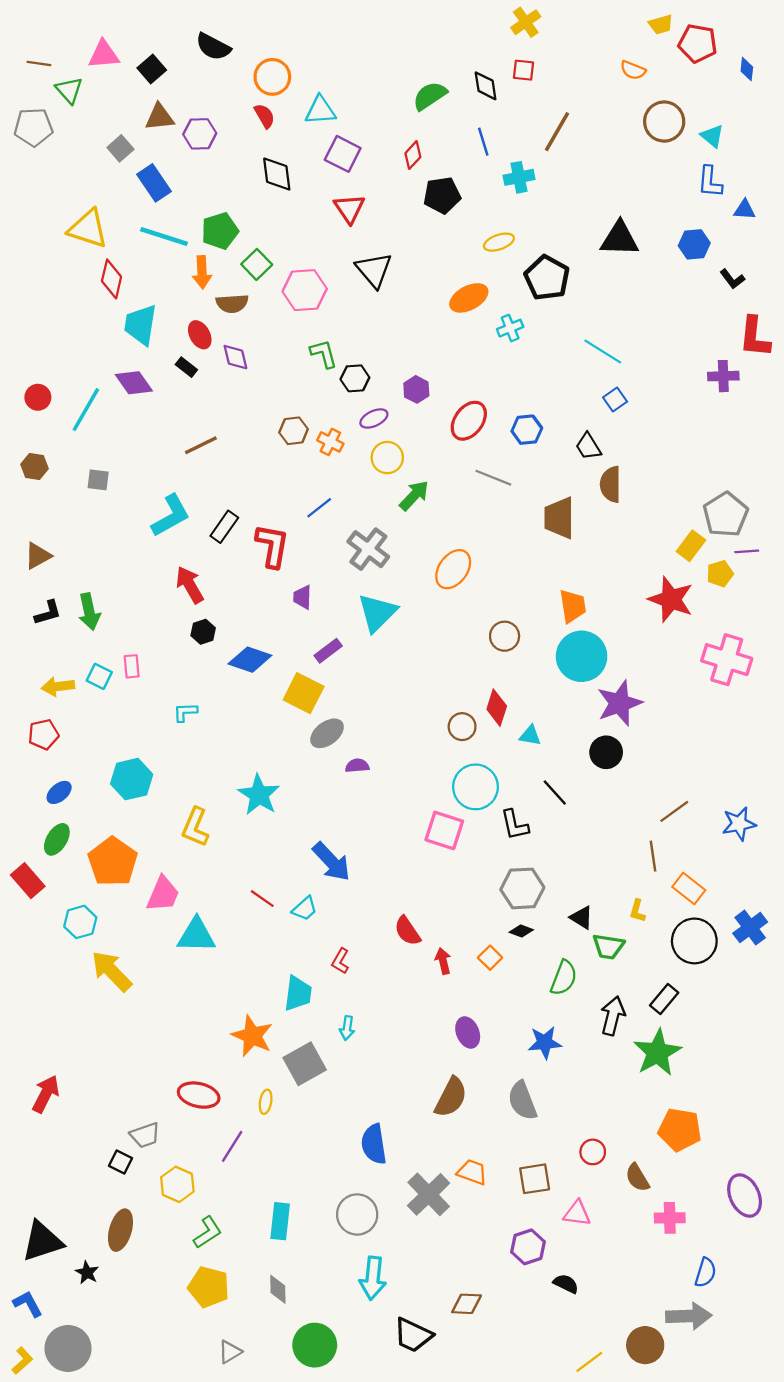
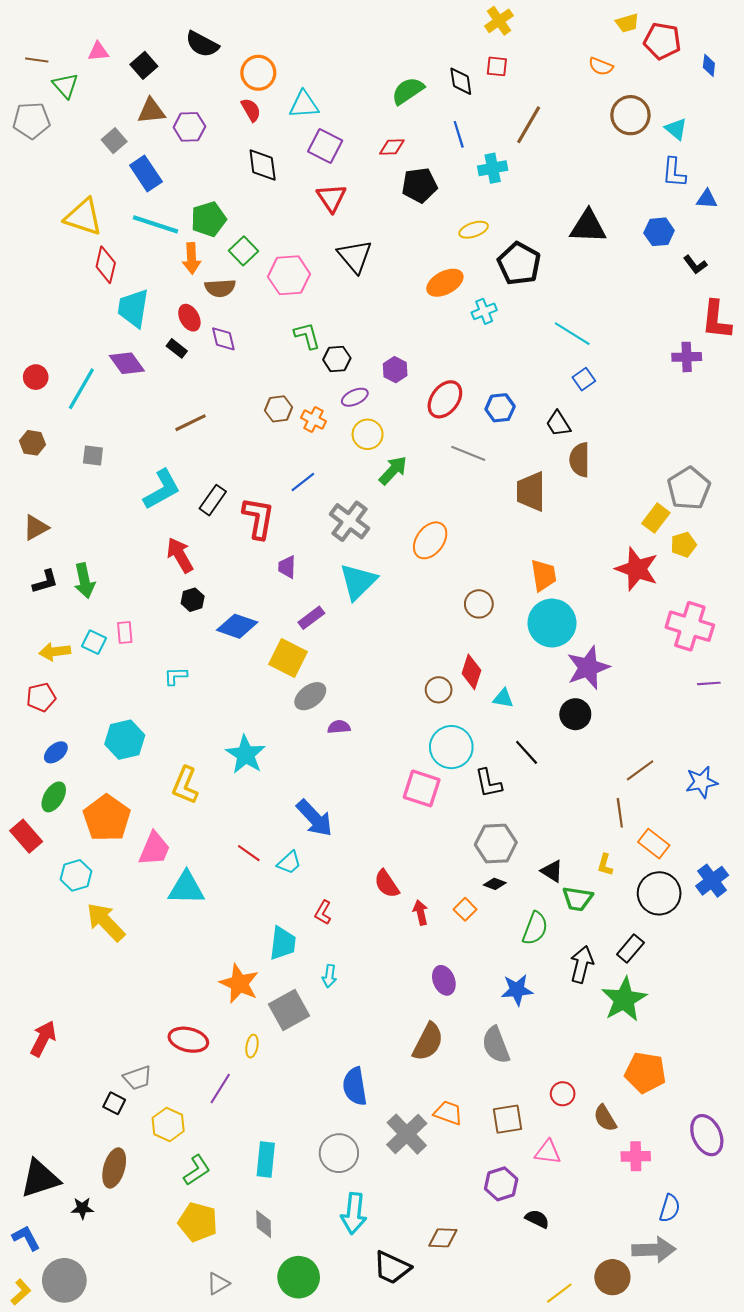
pink triangle: (104, 55) -> (98, 52), size x0.7
red diamond: (413, 155) -> (392, 147), turned 45
purple line: (747, 551) -> (709, 683), moved
black star: (87, 1273) -> (82, 1208), turned -30

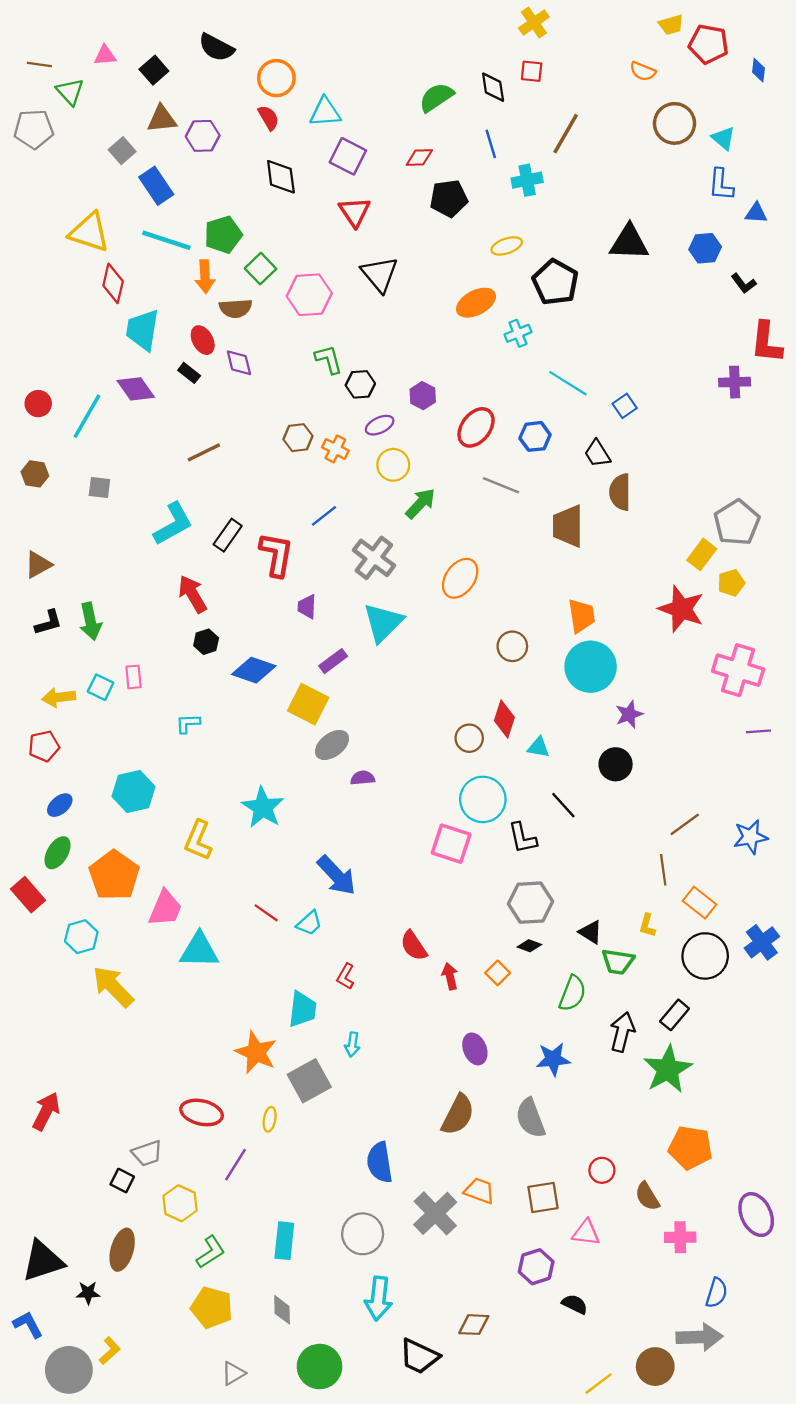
cyan line: (572, 334) -> (568, 383), moved
purple star: (588, 668) -> (629, 714), size x0.6
yellow L-shape: (21, 1292) -> (110, 1351), moved

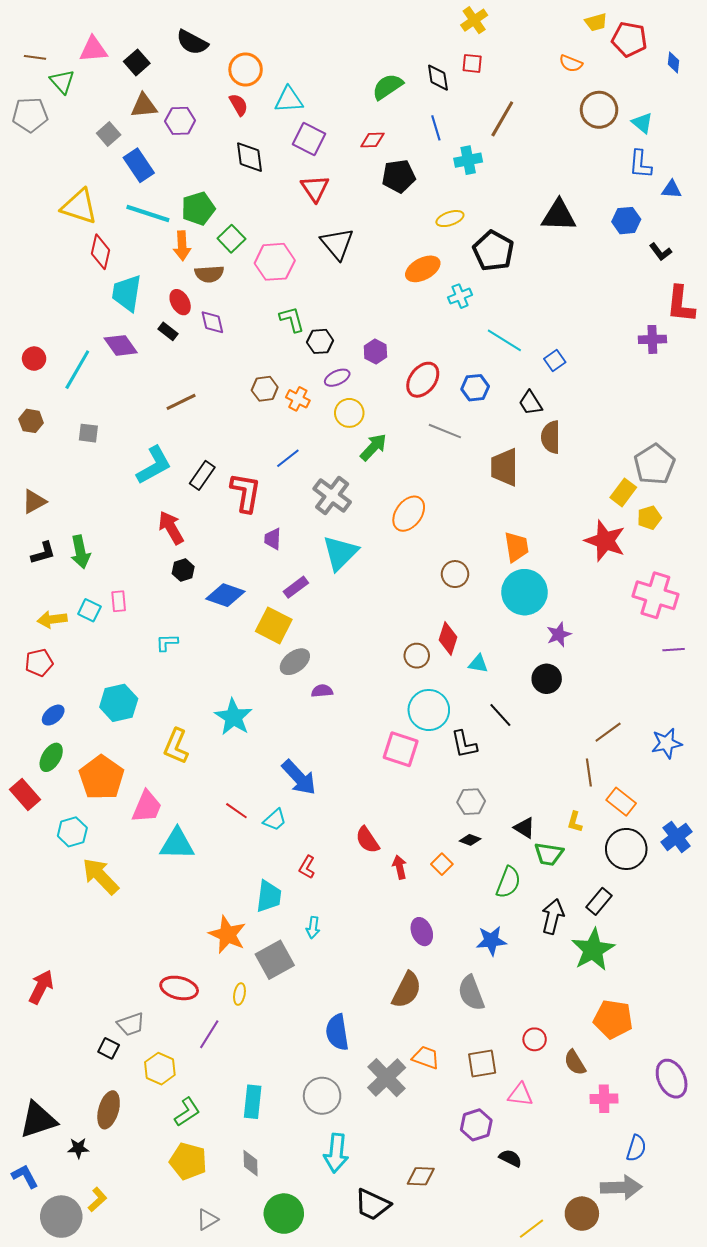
pink triangle: (105, 55) -> (93, 49), size x1.4
gray hexagon: (530, 903) -> (471, 802), size x0.7

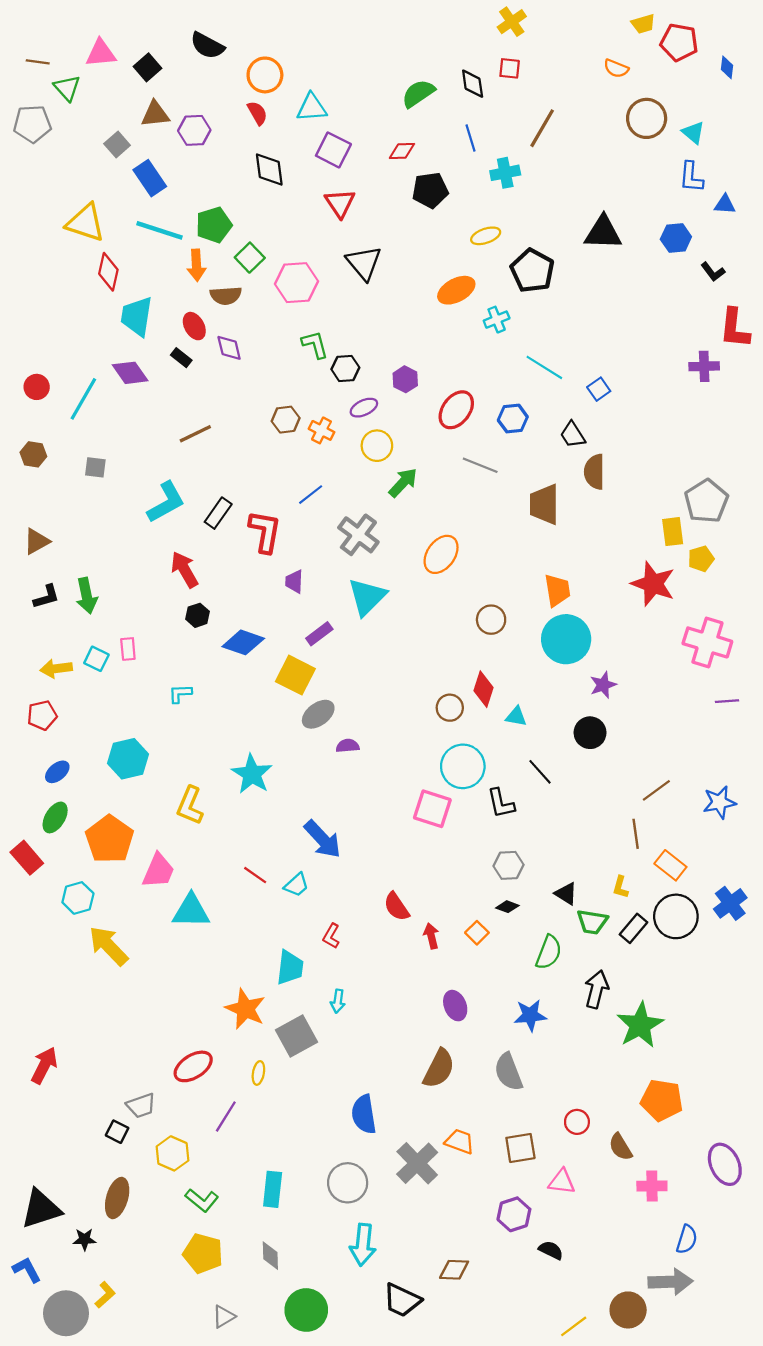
yellow rectangle: (623, 492) -> (673, 532), turned -44
black rectangle: (599, 901) -> (634, 928), moved
red ellipse: (179, 988) -> (193, 1066), turned -45
green L-shape: (187, 1112) -> (202, 1200), turned 72

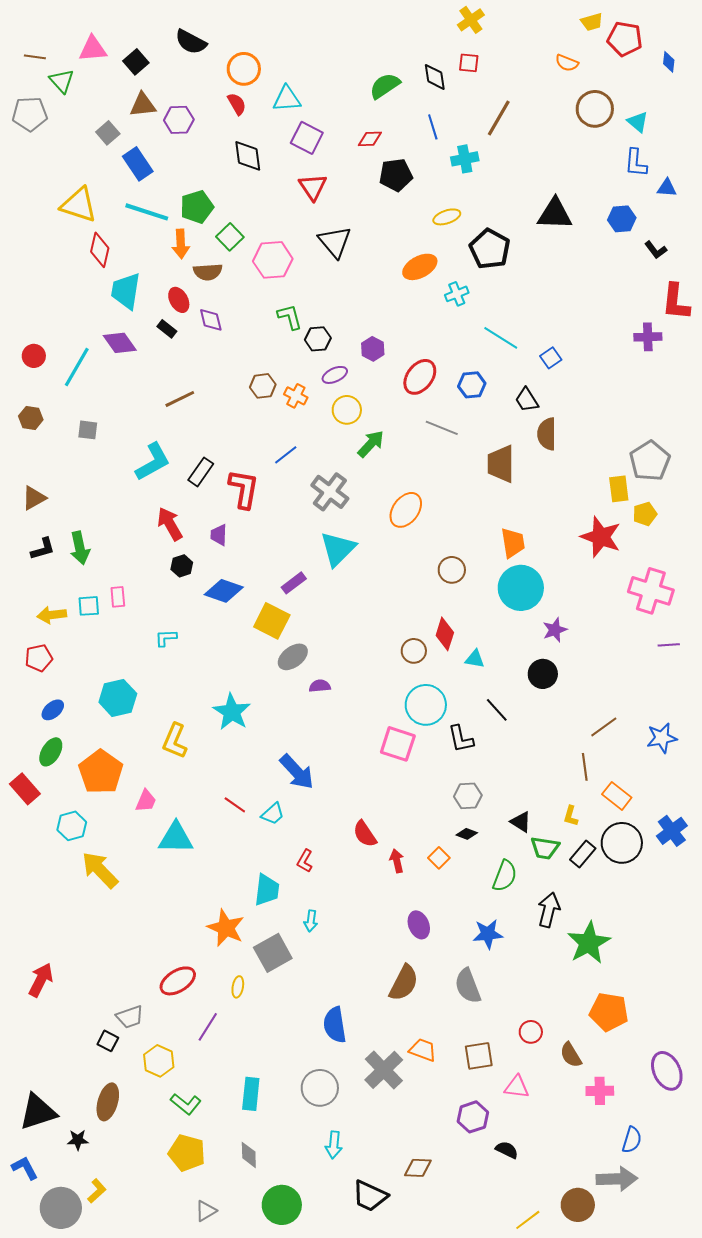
purple trapezoid: (294, 582) -> (219, 535), moved
cyan square: (96, 659) -> (89, 606), turned -30
pink trapezoid: (158, 871) -> (146, 801), size x0.7
cyan arrow: (363, 1245) -> (334, 1145), size x0.7

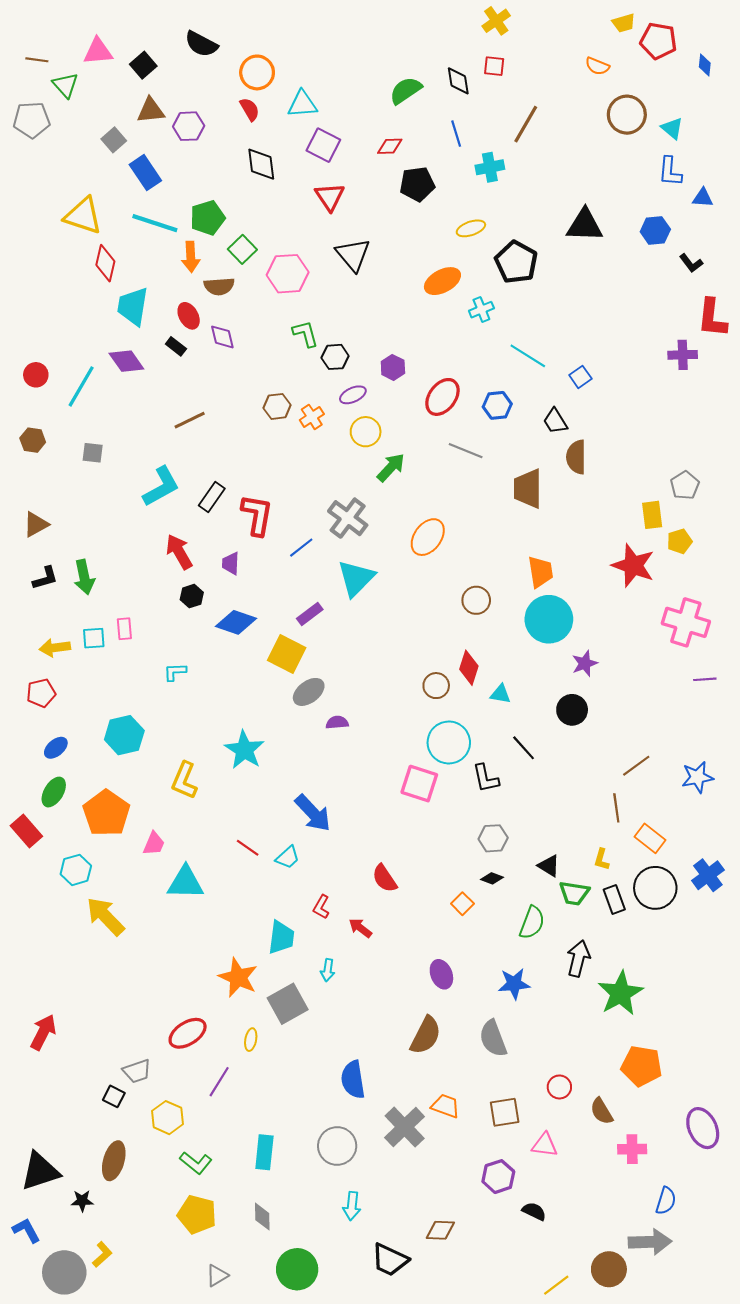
orange cross: (296, 396) -> (312, 417), turned 30
blue line: (286, 455) -> (301, 548), moved
gray pentagon: (650, 461) -> (685, 485), size x0.7
black rectangle: (583, 854) -> (614, 899), turned -60
red arrow: (397, 861) -> (360, 928), moved, turned -40

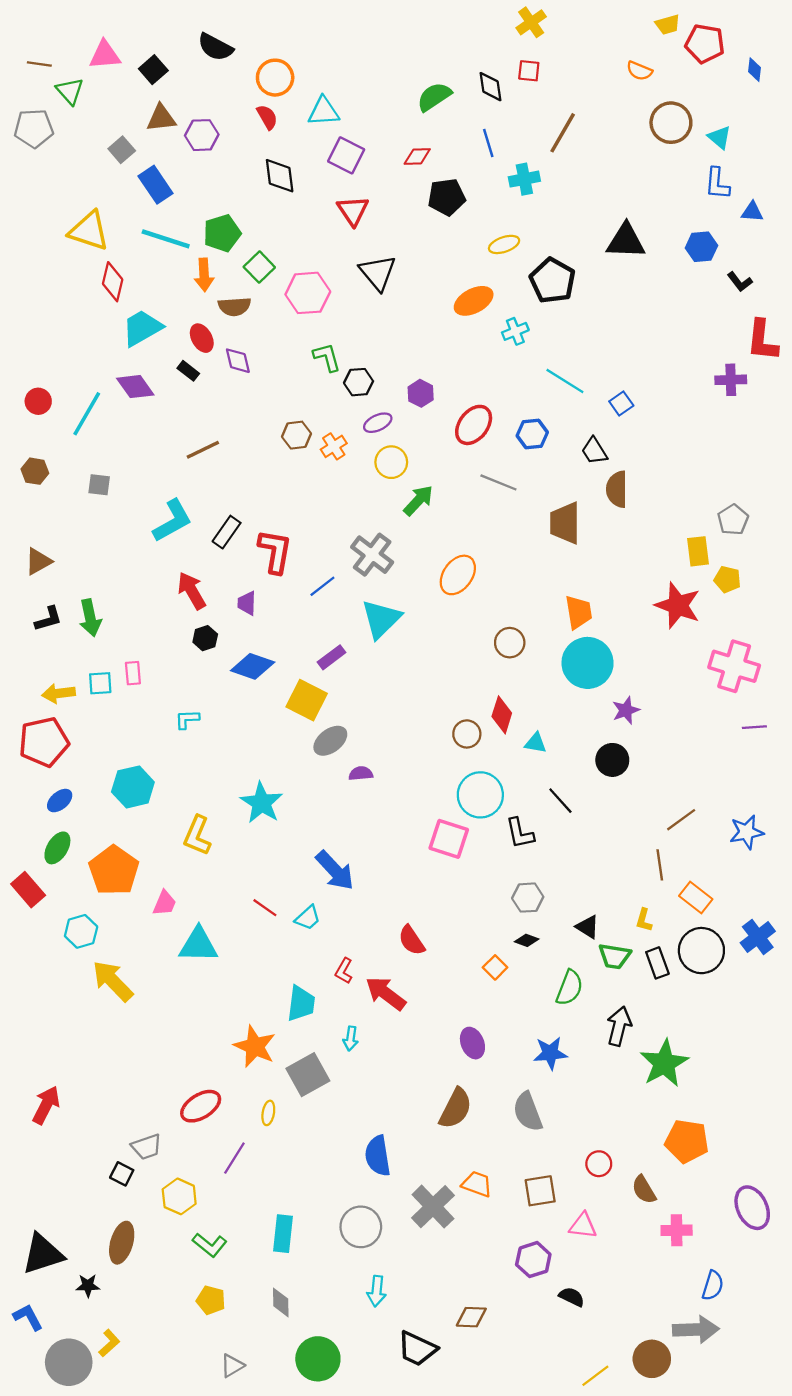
cyan trapezoid: (133, 306) -> (142, 328), turned 51
yellow pentagon: (680, 541) -> (727, 579), turned 30
red pentagon: (41, 693) -> (44, 742), size x1.6
red arrow: (360, 928) -> (386, 993), size x1.6
yellow pentagon: (197, 1214) -> (211, 1300), size x0.7

